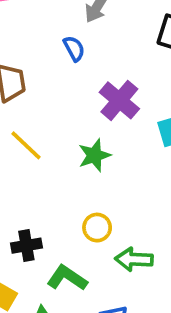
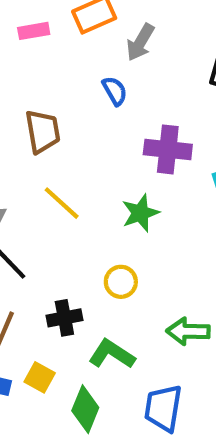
purple cross: (119, 100) -> (168, 149), turned -33
yellow circle: (97, 228) -> (121, 282), moved

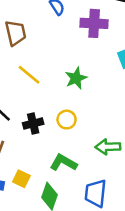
purple cross: (168, 149) -> (94, 23), moved
black cross: (64, 318) -> (33, 123), moved

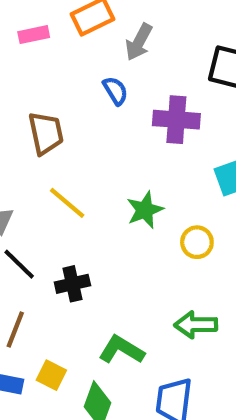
yellow circle: (67, 120) -> (197, 242), moved

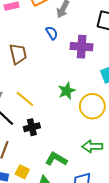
yellow line: (67, 203) -> (25, 99), moved
yellow circle: (197, 242) -> (92, 106), size x1.6

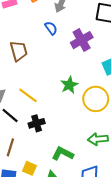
purple cross: (82, 47) -> (82, 40), turned -30

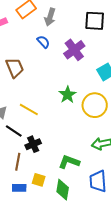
black cross: (37, 123) -> (33, 144), moved

